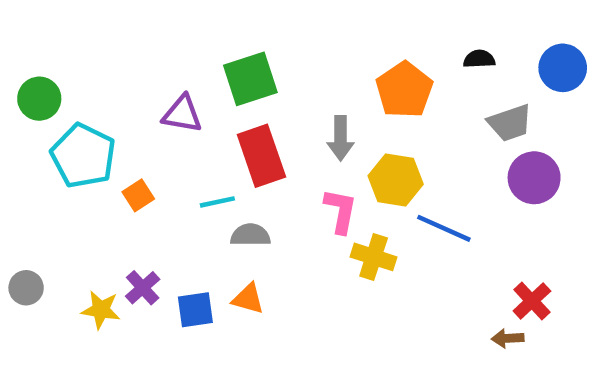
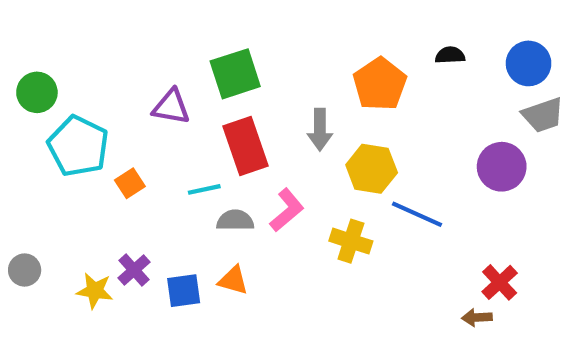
gray trapezoid: (510, 123) -> (543, 115), moved
pink L-shape: (341, 211) -> (287, 210), moved, turned 39

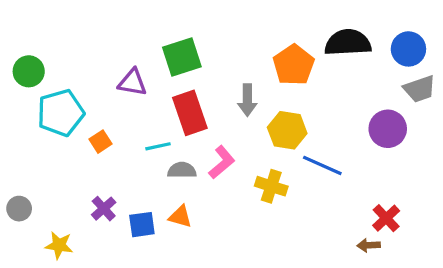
black semicircle: (450, 55) -> (348, 43), size x2.0
cyan pentagon: (78, 146) -> (61, 113), turned 30
yellow star: (95, 291) -> (59, 245), moved

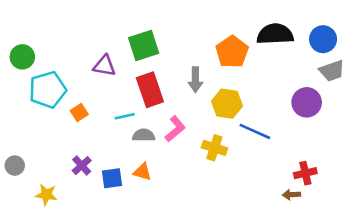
red cross: (386, 218) -> (305, 173), turned 30

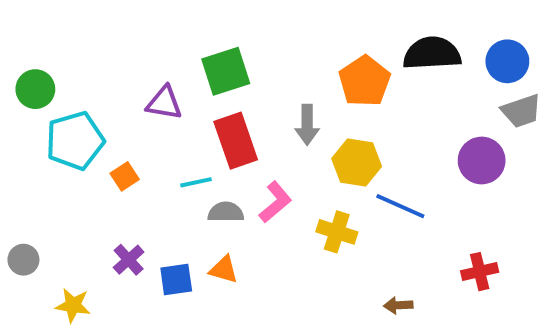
brown arrow: (291, 195) -> (398, 305), moved

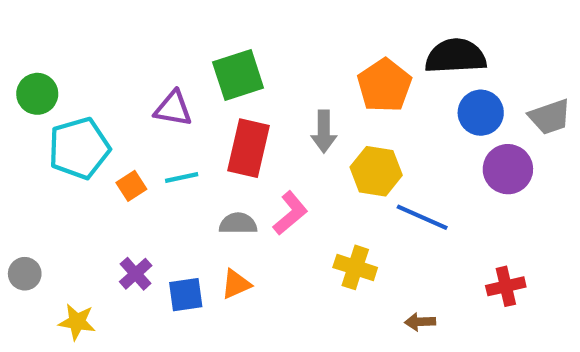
blue circle: (507, 61) -> (481, 113), moved
red rectangle: (236, 141) -> (249, 148), turned 32
cyan line: (196, 182) -> (182, 178), moved
yellow cross: (337, 232) -> (355, 267), moved
orange triangle: (224, 270) -> (236, 284), turned -40

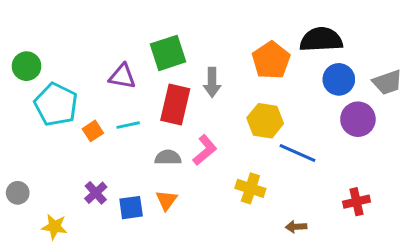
gray arrow: (324, 131) -> (212, 82), moved
cyan pentagon: (79, 148) -> (56, 104), turned -30
orange triangle: (236, 284) -> (166, 200), turned -30

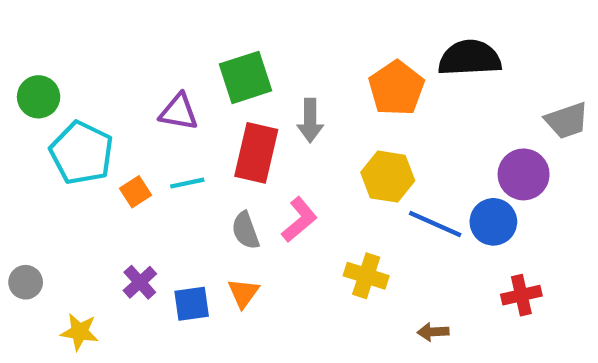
blue circle: (339, 79) -> (493, 222), moved
gray semicircle: (168, 157) -> (245, 230), turned -110

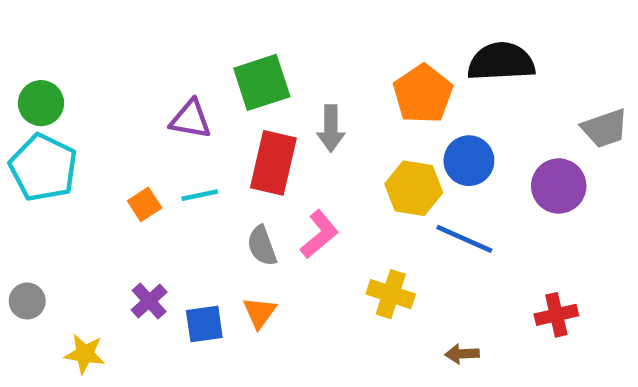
cyan pentagon: (82, 153) -> (43, 168), moved
blue circle: (493, 222) -> (469, 161), moved

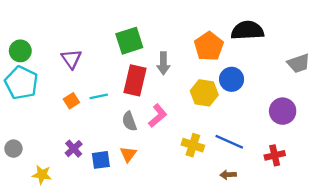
purple triangle: (191, 119) -> (71, 59), moved, turned 45
purple circle: (559, 186) -> (283, 111), moved
blue line: (464, 239) -> (229, 142), moved

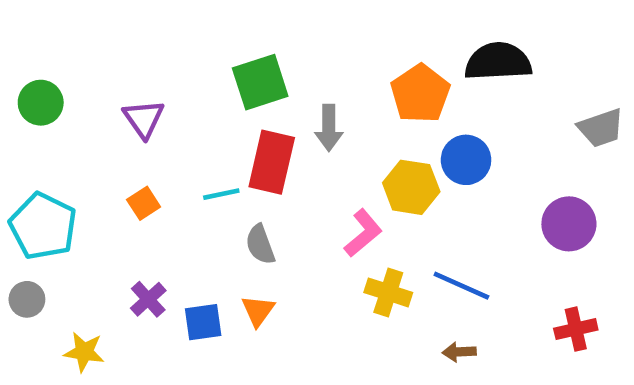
cyan pentagon: (21, 83) -> (43, 226), moved
cyan line: (99, 96) -> (221, 194), moved
pink L-shape: (158, 116) -> (363, 233), moved
red cross: (275, 155) -> (576, 329), moved

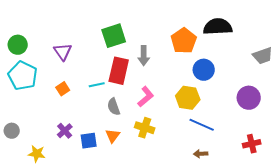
yellow hexagon: (411, 187) -> (188, 98), moved
cyan pentagon: (43, 226) -> (23, 76), moved
pink L-shape: (363, 233) -> (146, 97), moved
yellow cross: (388, 292) -> (145, 128), moved

